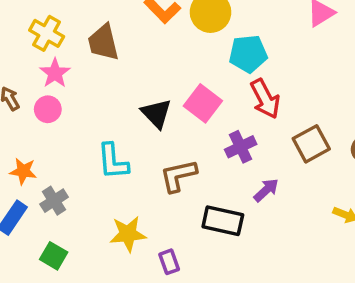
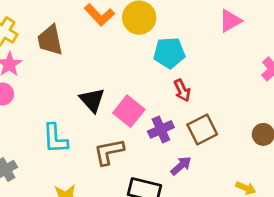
red arrow: (265, 99) -> (182, 90), size x0.7
pink square: (203, 103) -> (129, 111), moved
brown square: (311, 144) -> (202, 129), moved

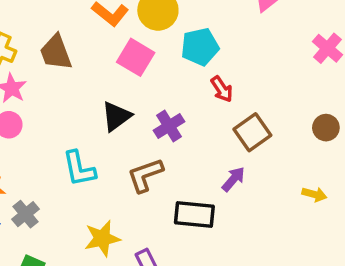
black triangle: (92, 100) -> (116, 116), turned 44
pink square: (129, 111) -> (136, 57), moved
purple cross: (161, 129) -> (169, 126), moved

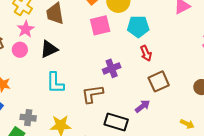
pink square: (136, 57) -> (100, 25), turned 35
black triangle: (116, 116) -> (49, 49), moved
gray cross: (25, 214) -> (28, 118), moved, turned 35

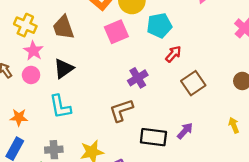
red arrow: (146, 53) -> (173, 54), turned -105
cyan L-shape: (55, 83) -> (60, 107), moved
purple arrow: (143, 106) -> (185, 131), moved
yellow arrow: (187, 124) -> (234, 125), turned -128

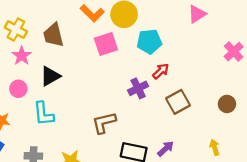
pink circle: (31, 75) -> (18, 89), moved
purple cross: (138, 78) -> (138, 88), moved

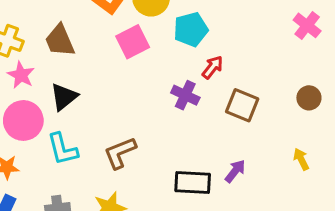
purple cross: (138, 88) -> (185, 95), turned -30
pink circle: (18, 89) -> (23, 120), size x1.6
brown square: (178, 102) -> (242, 105), turned -30
brown L-shape: (104, 123) -> (120, 153), moved

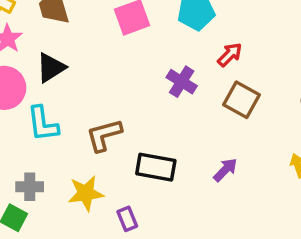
red arrow: (212, 67) -> (230, 55), moved
black rectangle: (193, 182) -> (156, 167), moved

